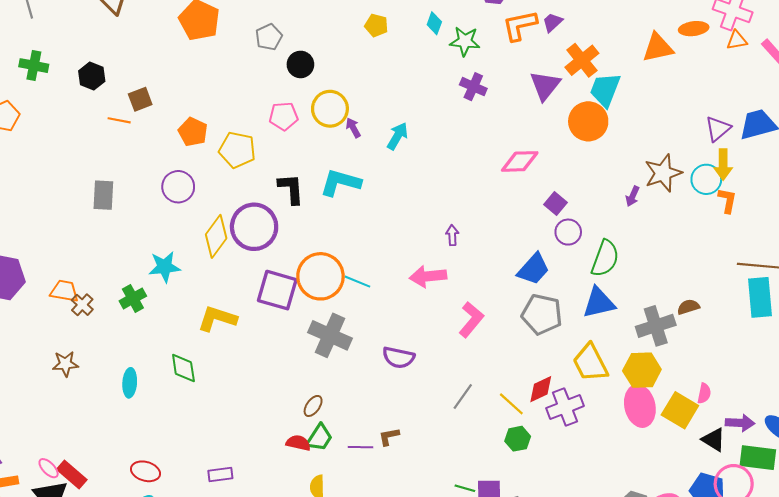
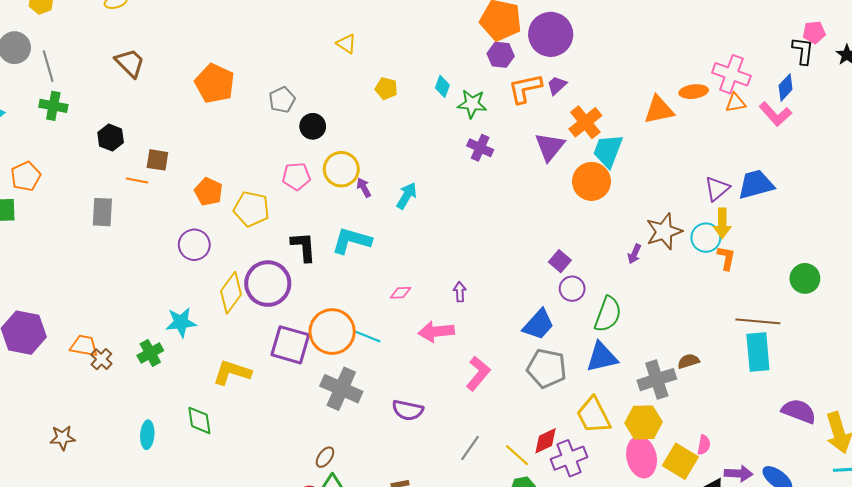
green cross: (34, 66) -> (53, 106), moved
brown square: (140, 99) -> (157, 160), turned 30
pink diamond: (520, 161) -> (401, 293), moved, size x0.6
gray rectangle: (103, 195) -> (102, 212), moved
brown star: (65, 364) -> (63, 438), moved

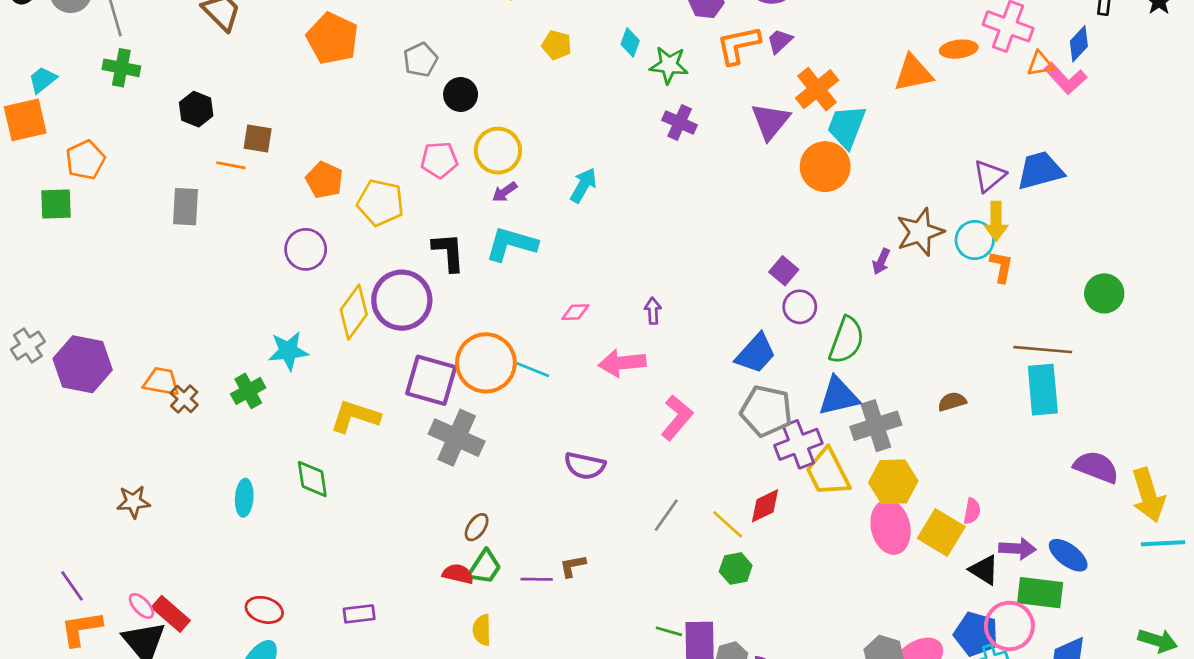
orange triangle: (735, 103) -> (1040, 64), moved
purple arrow: (364, 188) -> (505, 192), moved, turned -96
gray cross: (657, 380) -> (876, 426), moved
gray cross: (341, 389) -> (457, 438), moved
purple cross: (569, 458) -> (798, 444), moved

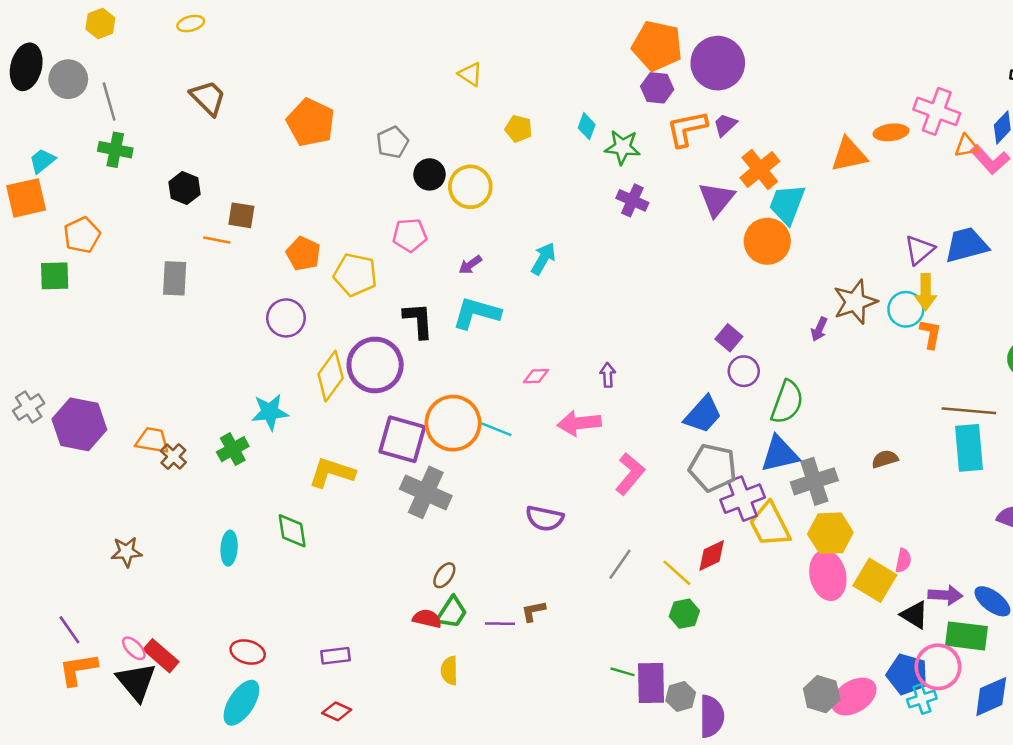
yellow circle: (498, 151) -> (470, 187), moved

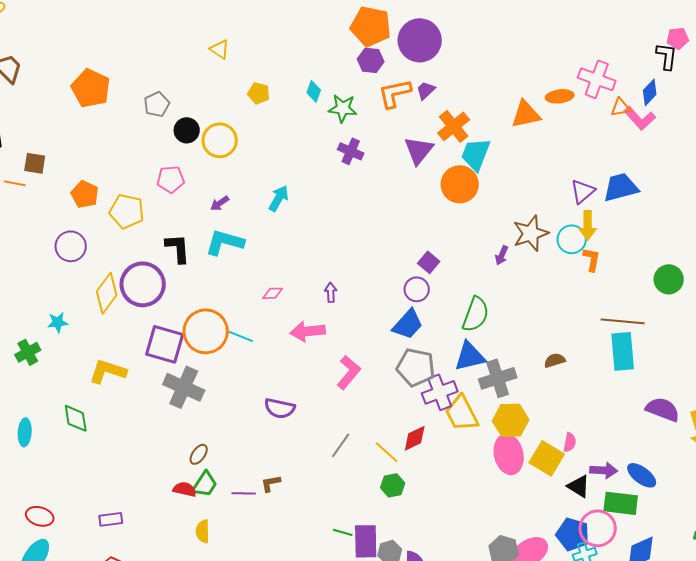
purple circle: (744, 371) -> (417, 289), moved
cyan star: (270, 412) -> (58, 322), size x0.7

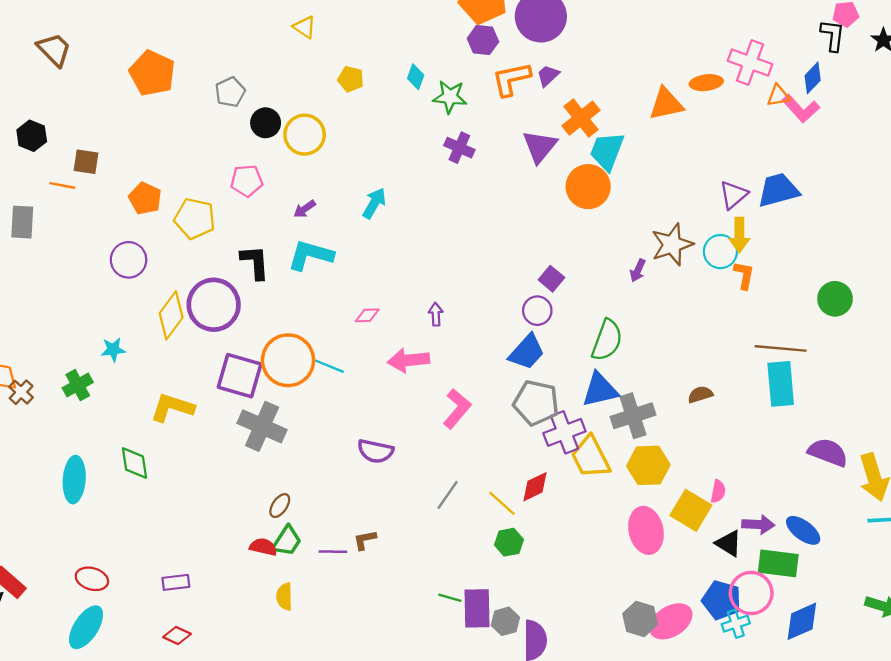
cyan ellipse: (25, 432) -> (74, 480), size x1.4
pink ellipse: (509, 454) -> (646, 530), moved

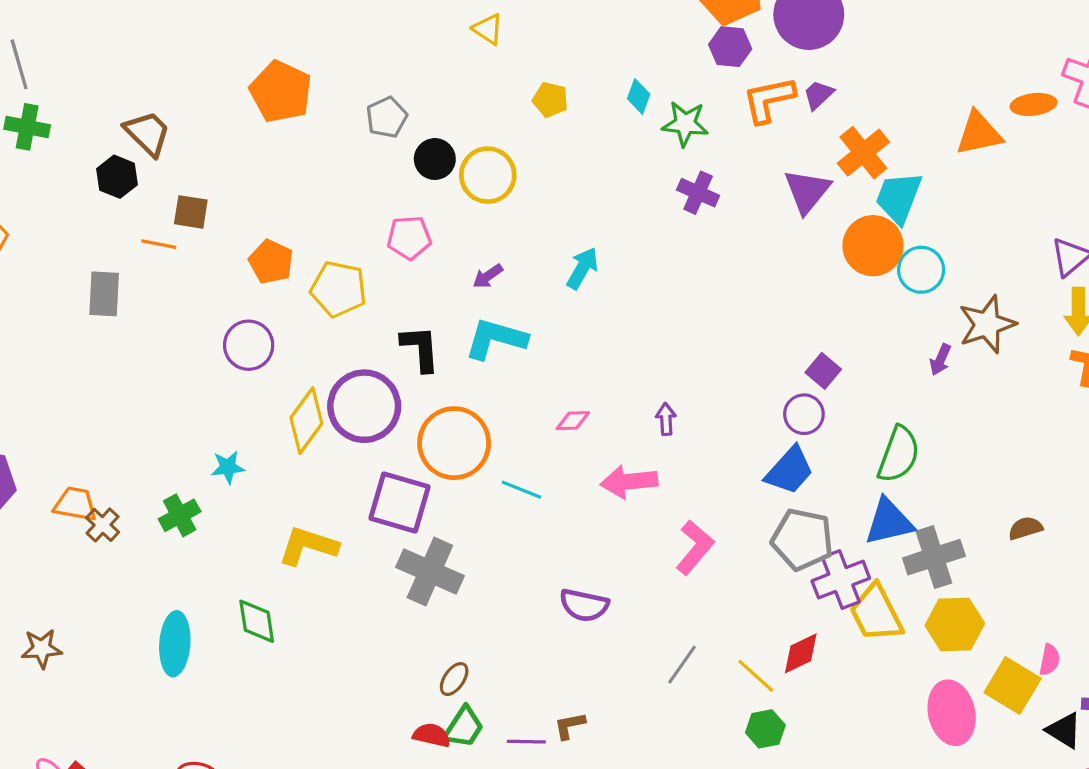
brown trapezoid: (54, 50) -> (148, 133), moved
cyan circle: (720, 252) -> (921, 270), moved
orange circle: (288, 360) -> (454, 443), moved

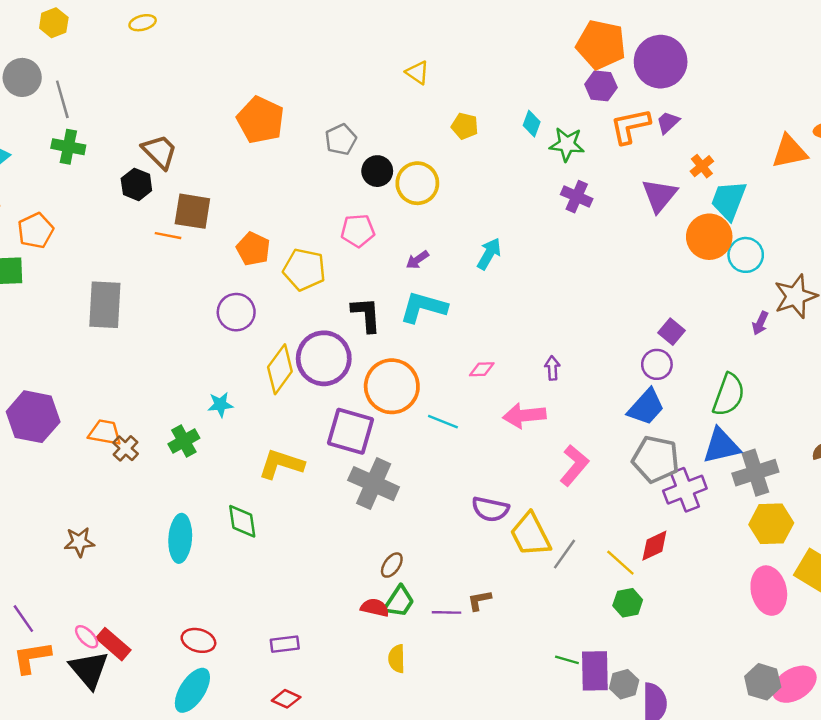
orange cross: (863, 153) -> (702, 166), size x0.6
brown square: (191, 212) -> (192, 211), size x1.4
gray rectangle: (104, 294) -> (105, 305), moved, size x1.4
yellow trapezoid: (876, 613) -> (530, 535), moved

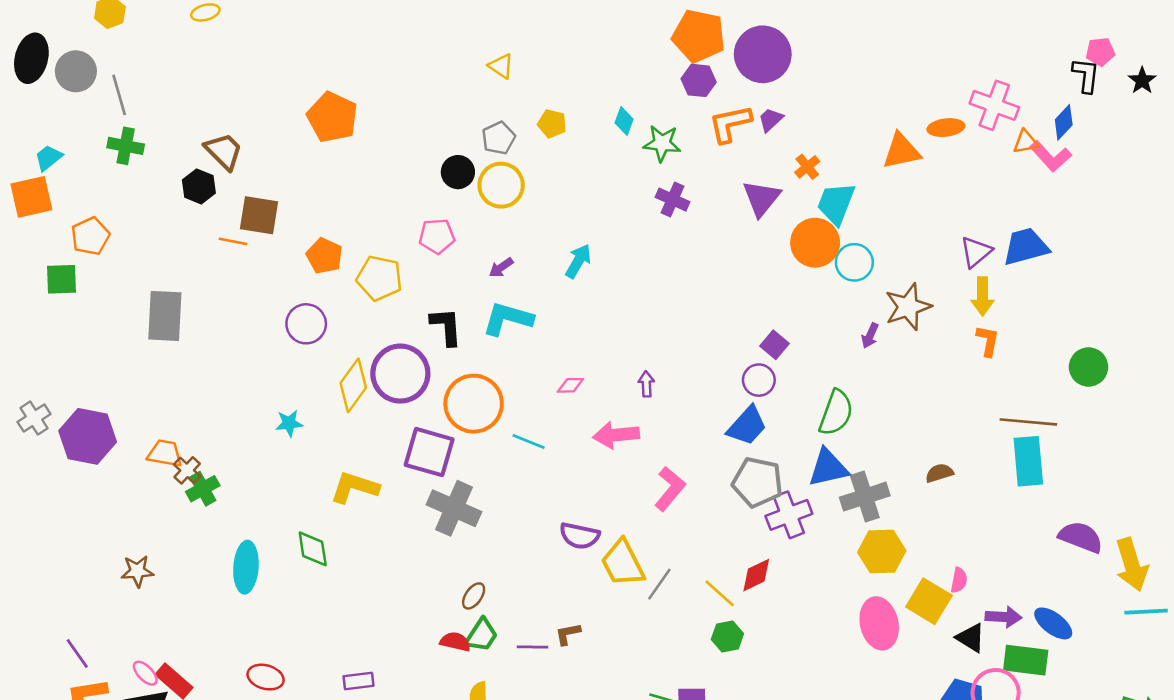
gray pentagon: (341, 139) -> (498, 138), moved
green cross: (184, 441) -> (203, 489), moved

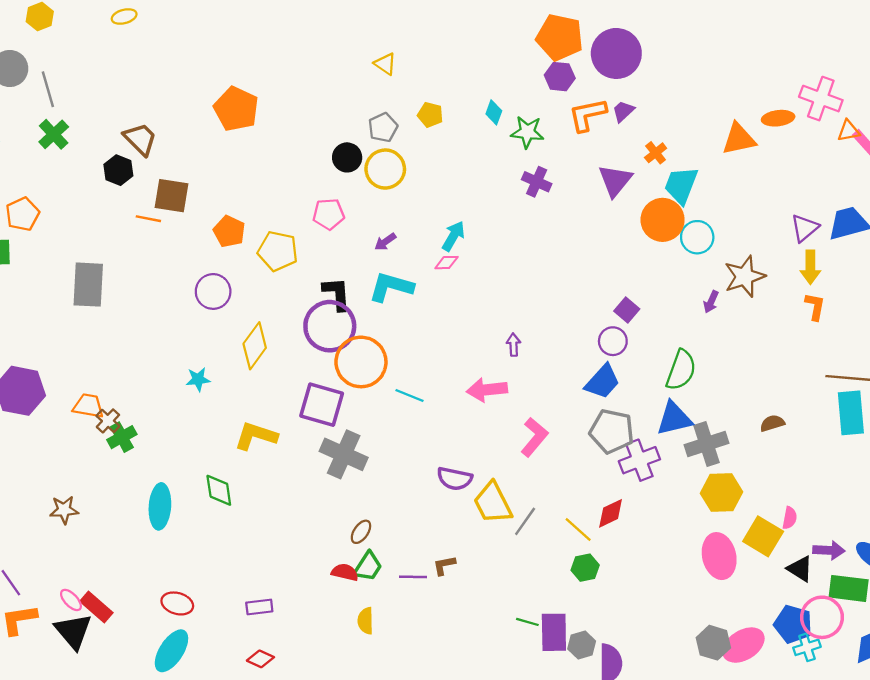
green cross: (126, 146) -> (54, 134), turned 36
purple circle: (400, 374) -> (330, 326), moved
pink diamond: (570, 385) -> (446, 263), moved

